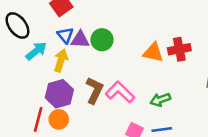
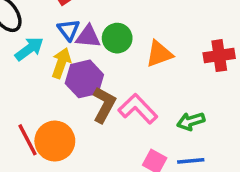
orange triangle: (153, 52) -> (159, 54), moved, turned -35
purple hexagon: (59, 94) -> (84, 79), moved
red line: (38, 119) -> (28, 140), turned -45
orange circle: (59, 119) -> (55, 141), size x1.5

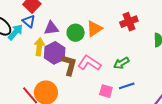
blue triangle: (69, 30) -> (29, 21), moved
green circle: (117, 38) -> (76, 33), moved
cyan arrow: (29, 49) -> (15, 32), moved

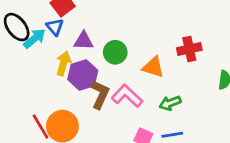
orange triangle: (94, 29) -> (153, 67), moved, turned 42

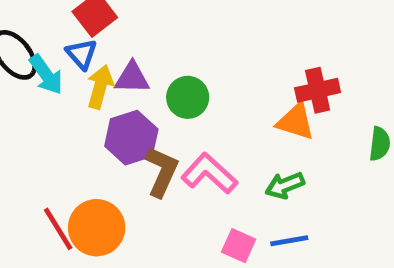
cyan arrow: (35, 38) -> (46, 75), turned 95
yellow arrow: (63, 63) -> (100, 87), moved
orange triangle: (153, 67) -> (296, 122), moved

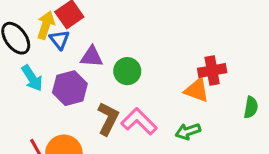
cyan arrow: (46, 75) -> (32, 78), moved
yellow arrow: (100, 87) -> (46, 25), moved
purple hexagon: (131, 138) -> (70, 88), moved

